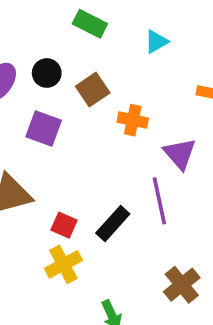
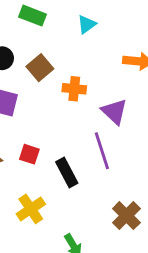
black rectangle: (113, 223) -> (67, 172), turned -64
red square: (64, 225) -> (29, 154), moved

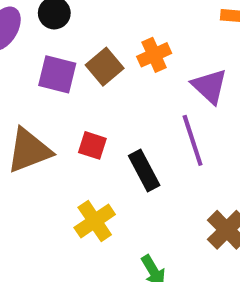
brown square: (40, 68) -> (105, 67), moved
orange cross: (74, 89) -> (154, 55), turned -30

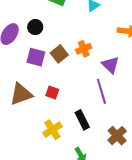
black rectangle: (144, 171) -> (82, 120), moved

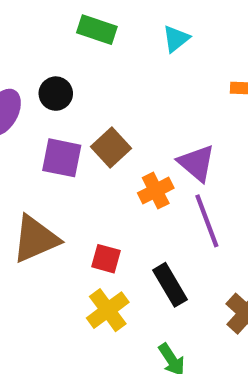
orange cross: (84, 49) -> (156, 191), moved
purple triangle: (111, 65) -> (197, 163), moved
red square: (52, 93) -> (106, 259), moved

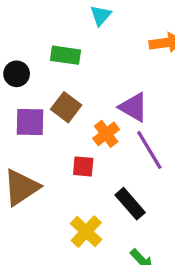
green rectangle: (97, 30) -> (65, 55), moved
red square: (106, 259) -> (83, 166), moved

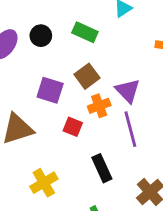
brown square: (66, 107) -> (87, 76), moved
purple square: (30, 122) -> (50, 90), moved
yellow cross: (86, 232) -> (44, 183), moved

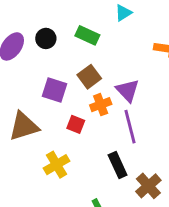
black rectangle: (102, 168) -> (118, 165), moved
yellow cross: (44, 183) -> (57, 165), moved

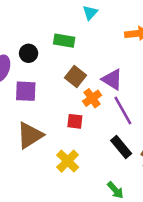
purple square: (55, 90) -> (26, 91), moved

